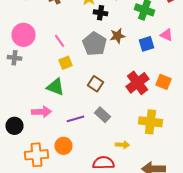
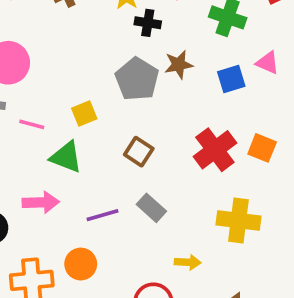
pink line: (60, 41) -> (32, 124), moved, turned -40

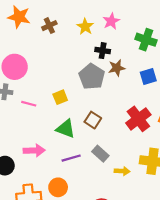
black cross: (148, 23) -> (103, 51), moved
green triangle: (66, 157) -> (66, 129), moved
yellow arrow: (188, 262) -> (122, 171), moved

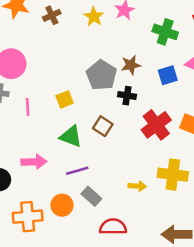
black cross: (103, 51) -> (127, 96), moved
pink line: (29, 104) -> (28, 107), turned 72
gray rectangle: (100, 154) -> (91, 196), moved

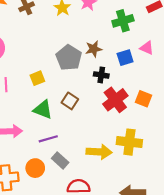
green cross: (165, 32) -> (123, 21), turned -36
black cross: (127, 96) -> (101, 75), moved
yellow arrow: (137, 186) -> (99, 152), size x1.6

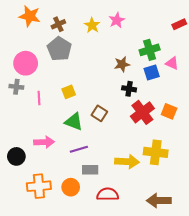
green cross: (123, 21) -> (150, 50), moved
gray pentagon: (69, 58) -> (59, 49), moved
gray rectangle: (60, 160) -> (90, 170), turned -42
orange circle: (35, 168) -> (71, 187), moved

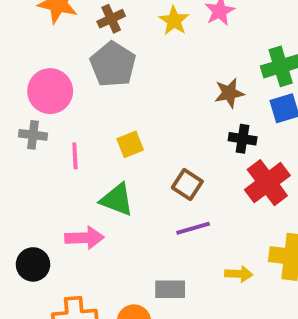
green triangle: (74, 122) -> (117, 200), moved
purple line: (79, 149) -> (193, 228), moved
yellow arrow: (127, 162) -> (239, 274), size x0.6

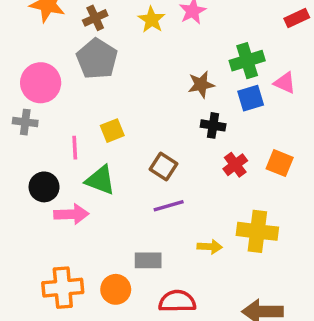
pink line: (75, 156) -> (75, 148), moved
red cross: (267, 183) -> (235, 165), size x0.6
black circle: (33, 264) -> (44, 187), moved

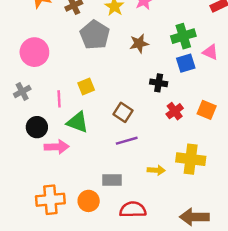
gray pentagon: (97, 59) -> (95, 35), moved
brown star: (201, 84) -> (139, 43), moved
gray cross: (25, 122) -> (22, 91), moved, turned -35

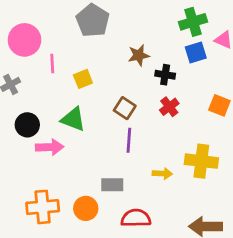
brown star: (139, 43) -> (139, 55), moved
pink line: (59, 99) -> (52, 64), moved
red cross: (175, 111) -> (169, 107), moved
purple line: (127, 141) -> (129, 140), turned -70

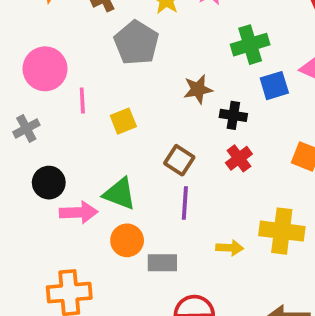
green cross: (193, 22) -> (250, 45), moved
green triangle: (73, 119) -> (120, 194), moved
orange circle: (86, 208) -> (127, 240), moved

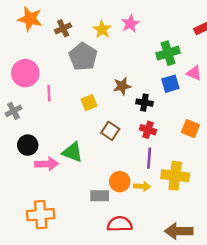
green cross: (250, 45) -> (168, 53), moved
yellow square: (123, 121) -> (89, 103), moved
red cross: (239, 158) -> (148, 130), turned -35
purple line: (185, 203) -> (149, 158), moved
orange circle: (127, 240) -> (120, 182), moved

